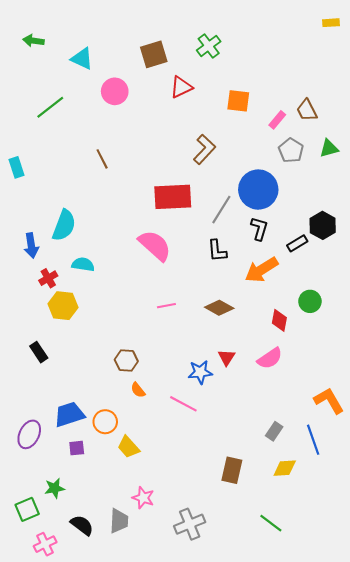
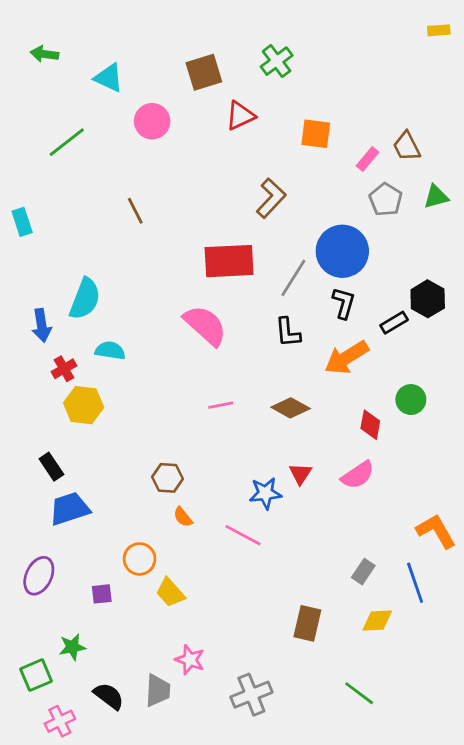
blue trapezoid: (69, 414) -> (70, 509), moved

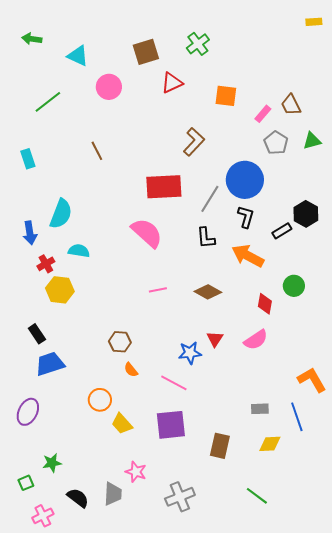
cyan rectangle: (22, 222) -> (28, 159), moved
orange arrow: (347, 358) -> (248, 256), turned 60
gray rectangle: (363, 572) -> (260, 409), turned 54
purple square: (102, 594) -> (171, 425), moved, size x2.0
green square: (36, 675) -> (26, 483), size x0.7

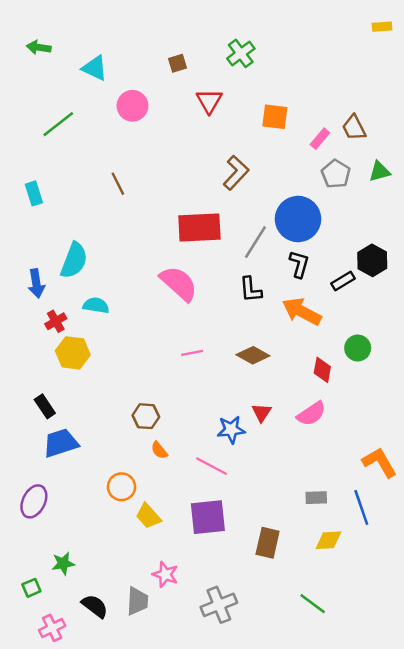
brown square: (146, 52) -> (178, 63), size x0.6
red triangle: (172, 83) -> (209, 101), turned -35

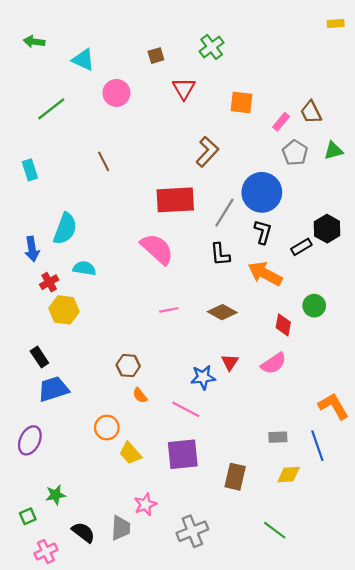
pink star: (165, 574) -> (145, 504), turned 30

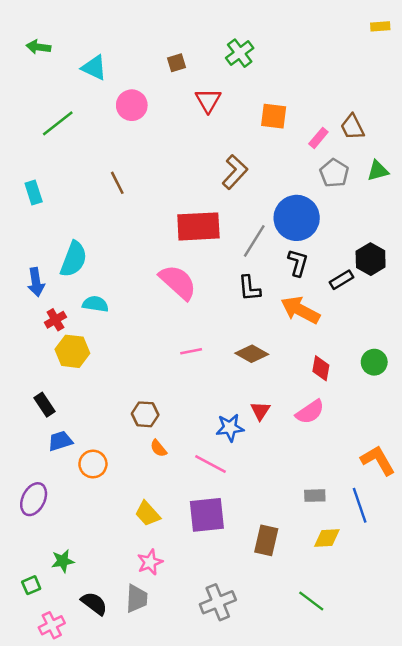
green circle: (314, 306) -> (374, 362), moved
blue trapezoid: (53, 389) -> (60, 441), size x0.7
orange circle: (107, 428) -> (93, 464), moved
pink star: (145, 504) -> (150, 562), moved

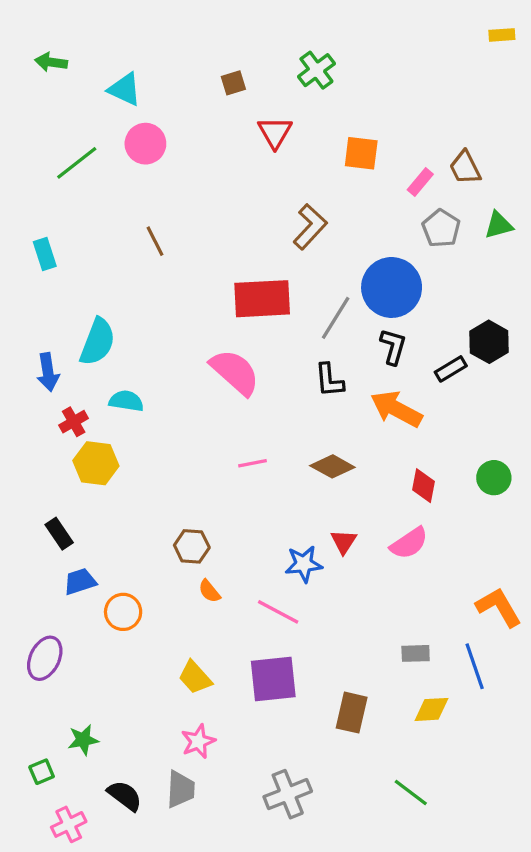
pink circle: (132, 105) -> (145, 144), moved

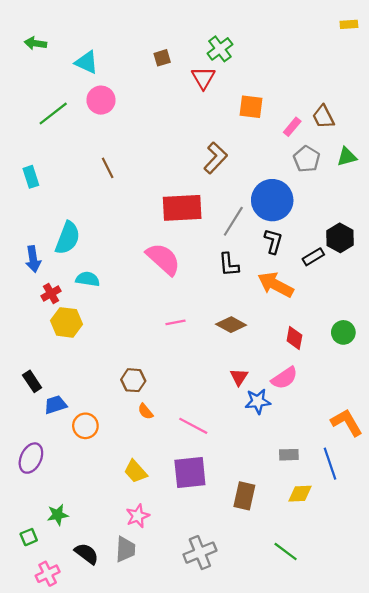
red triangle: (275, 132) -> (203, 78), moved
black rectangle: (59, 534) -> (32, 381), moved
blue star: (304, 564) -> (258, 401), moved

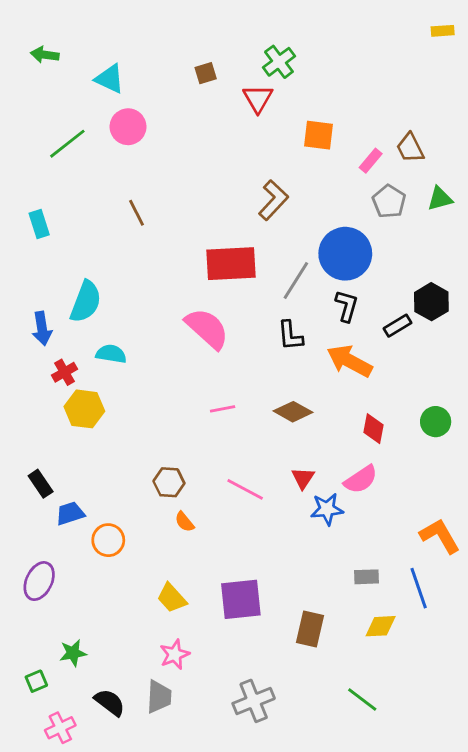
pink line: (193, 426) -> (245, 489), moved

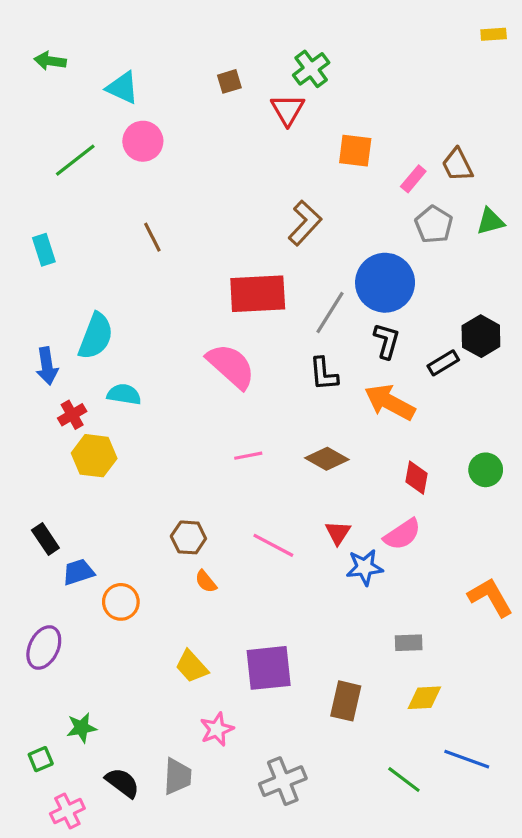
blue line: (419, 588) -> (467, 759), moved, turned -51
pink star: (175, 654) -> (217, 729), moved

